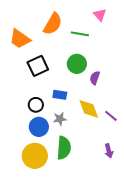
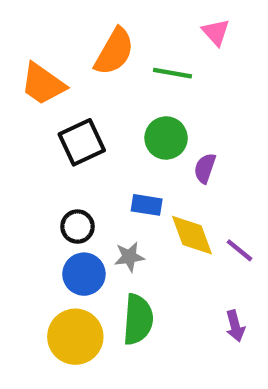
blue rectangle: (60, 95) -> (147, 205), moved

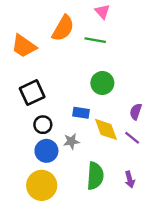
pink triangle: (216, 32) -> (102, 12), moved
green circle: (166, 138) -> (102, 83), moved
black square: (82, 142) -> (32, 93), moved
purple semicircle: (205, 168) -> (136, 112), moved
green semicircle: (138, 319) -> (95, 176), moved

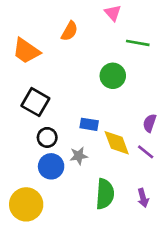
orange semicircle: (63, 28) -> (69, 31), size x0.7
green line: (95, 40) -> (138, 43), moved
green circle: (102, 83) -> (113, 76), moved
black square: (32, 93) -> (35, 102), turned -35
yellow circle: (42, 185) -> (26, 204), moved

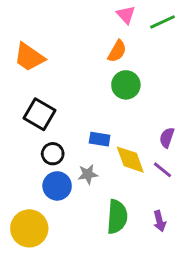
orange semicircle: (69, 31) -> (117, 51), moved
green line: (138, 43) -> (162, 22), moved, turned -35

